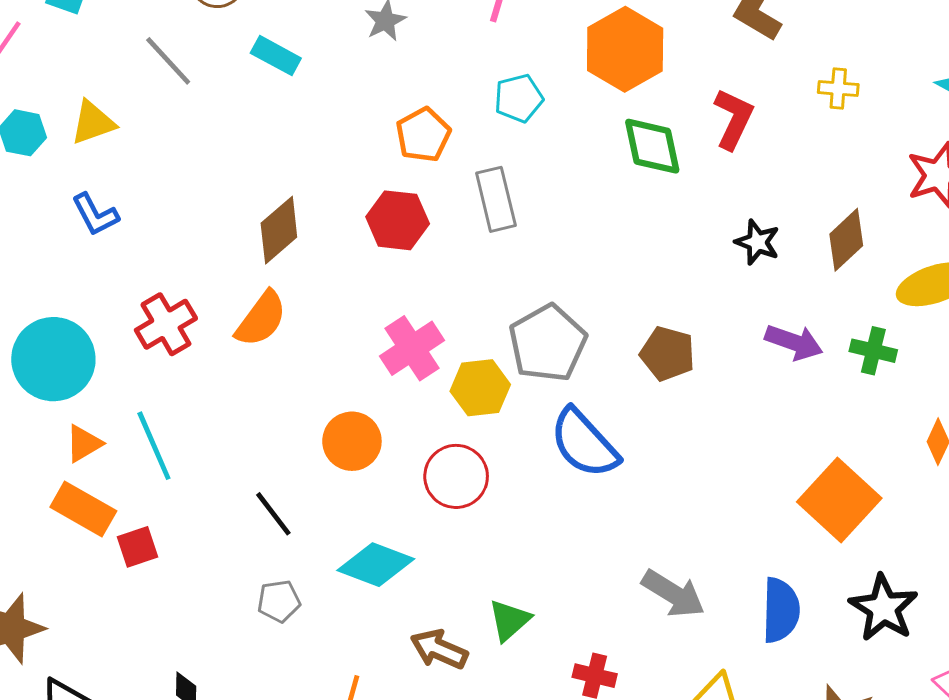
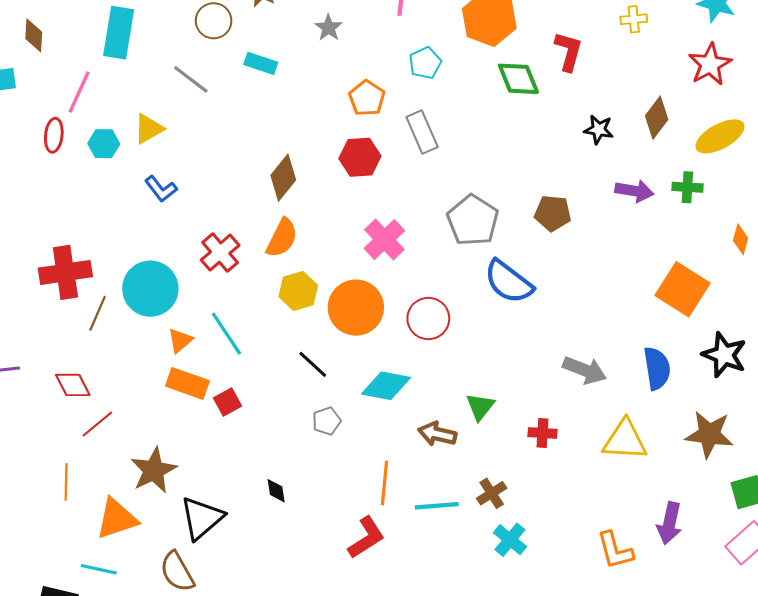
yellow hexagon: (480, 388) -> (298, 291), moved
orange circle: (352, 441) -> (356, 308), size x1.4

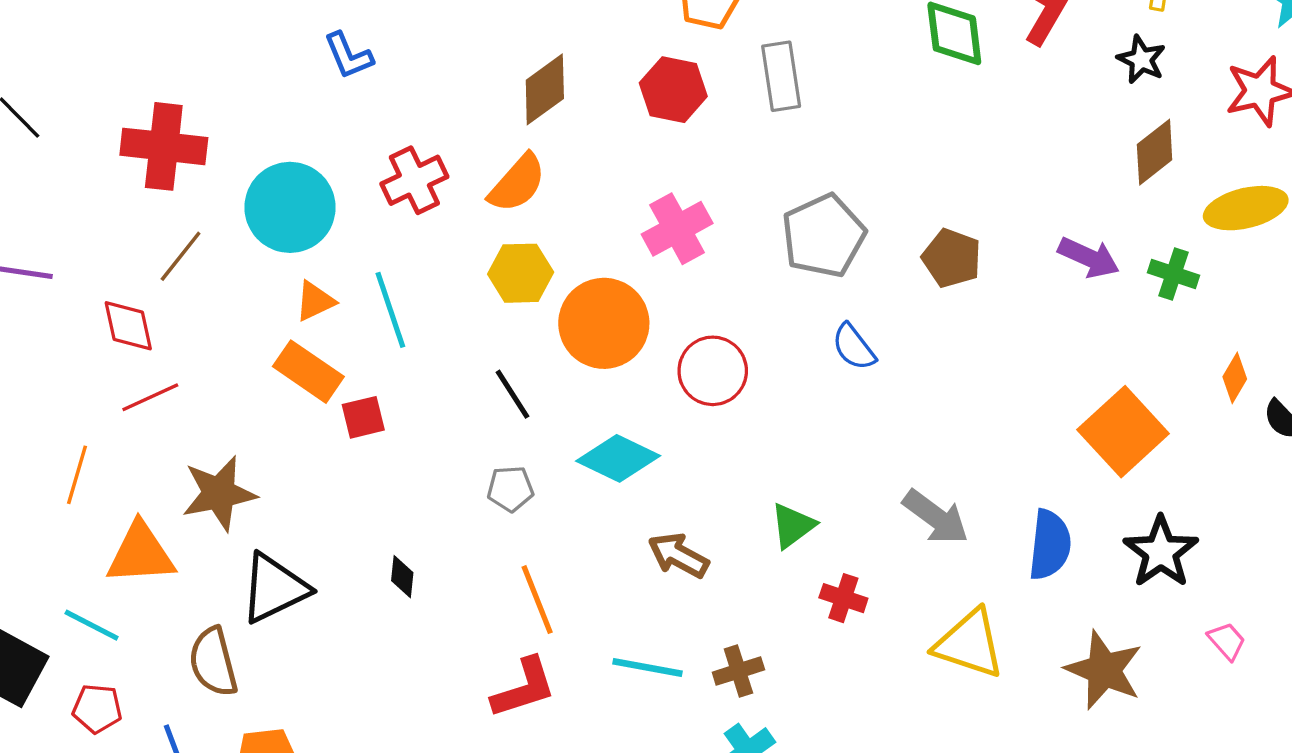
black star: (599, 130) -> (1141, 60), moved
blue semicircle: (508, 282) -> (854, 347), size x0.6
brown line: (98, 313) -> (181, 256), moved
green triangle: (480, 407) -> (793, 526), moved
orange line: (384, 483) -> (537, 600), moved, turned -42

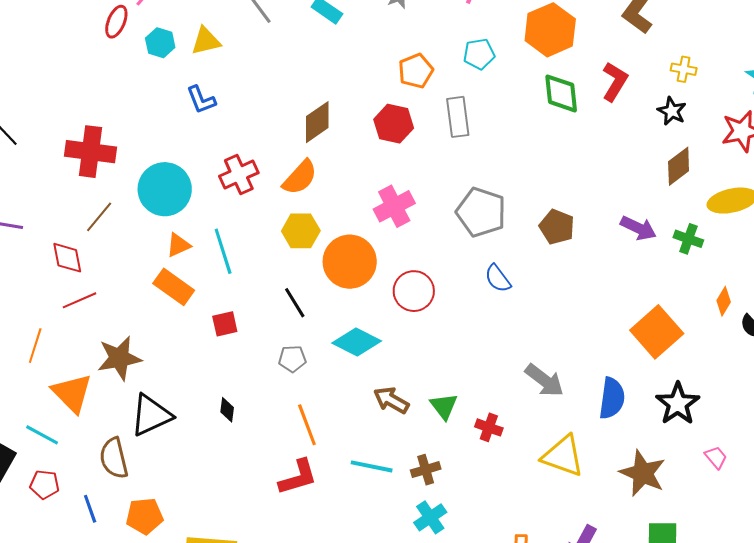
gray pentagon: (824, 236) -> (481, 212), turned -30
red square: (363, 417) -> (225, 324), moved
green triangle: (793, 526) -> (444, 406), moved, turned -32
orange triangle: (141, 554) -> (72, 393), turned 48

